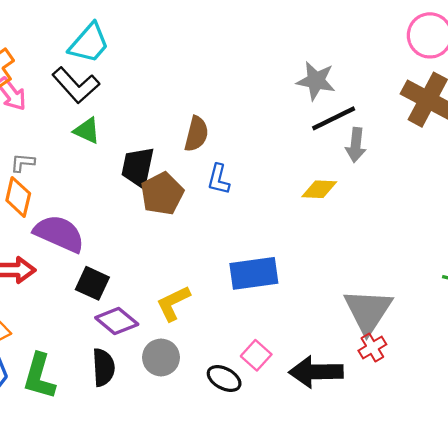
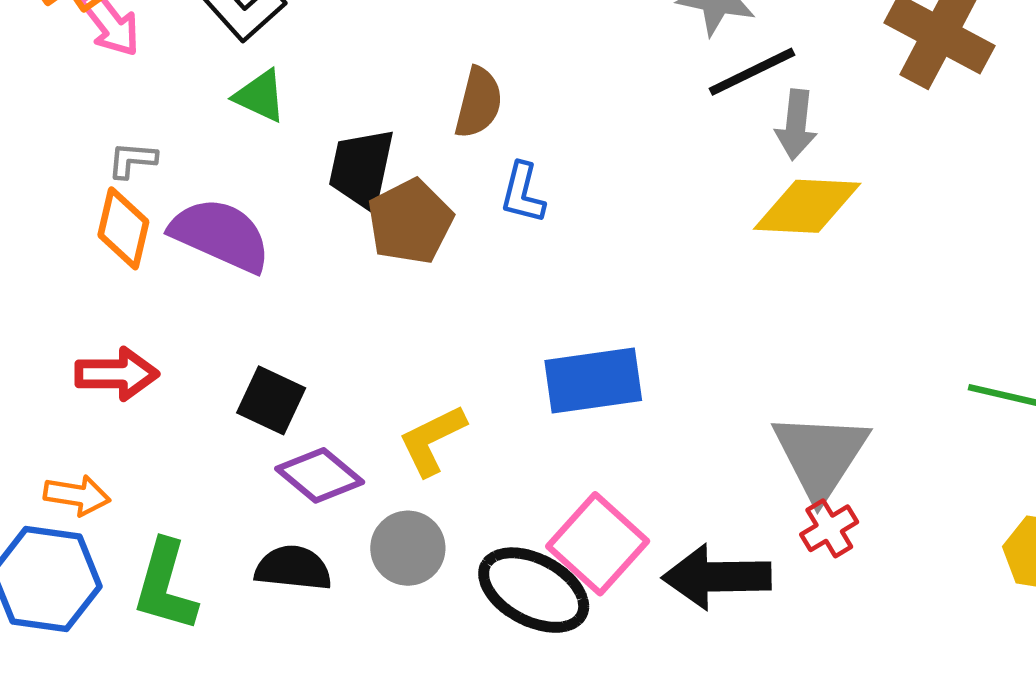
yellow diamond: (319, 189) -> (807, 206), moved, size x1.5
purple semicircle: (59, 234) -> (220, 235), moved
pink square: (256, 355) -> (598, 544), size x1.6
black semicircle: (103, 367) -> (293, 568), turned -81
black ellipse: (224, 378) -> (534, 590), size x1.6

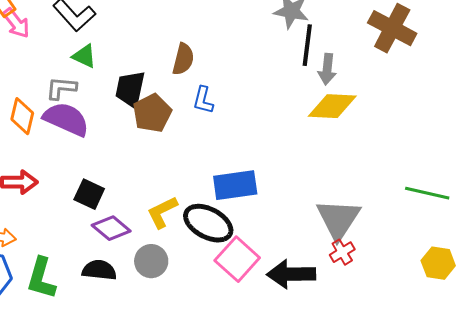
black line: (752, 72) -> (307, 45), turned -57
gray L-shape: (132, 160) -> (61, 88), moved, size x1.4
black ellipse: (534, 590) -> (208, 223), moved

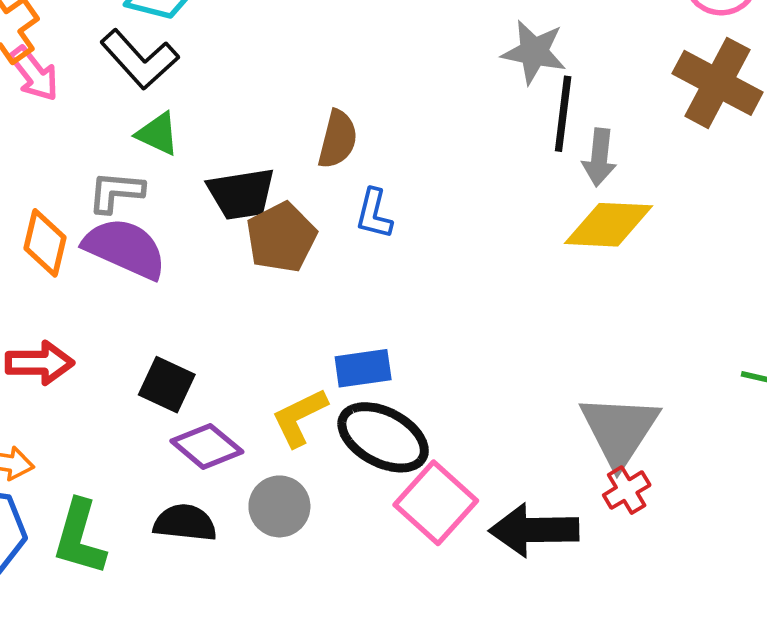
black trapezoid: (130, 89) -> (241, 194), turned -111
blue rectangle: (235, 185) -> (363, 368), moved, size x0.7

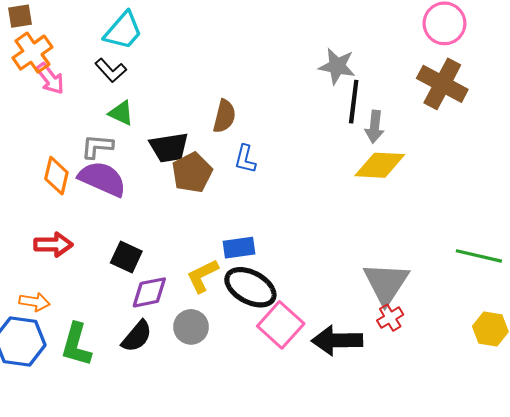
black L-shape: (140, 59) -> (111, 70), size x0.7
purple diamond: (207, 446) -> (149, 292), turned -51
black semicircle: (185, 523) -> (137, 336), turned 124

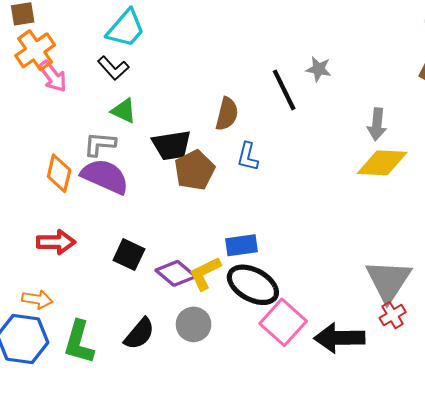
gray star: (337, 66) -> (319, 69), moved, size x0.7
black line: (354, 102) -> (284, 90), moved, turned -33
purple diamond: (149, 292) -> (176, 273), moved, turned 51

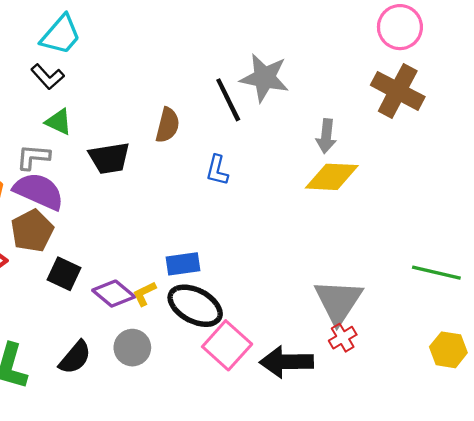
gray star: (319, 69) -> (264, 78), size x1.8
blue L-shape: (248, 157) -> (217, 170), moved
brown pentagon: (195, 170) -> (32, 231), moved
yellow L-shape: (205, 273) -> (144, 294), size x0.7

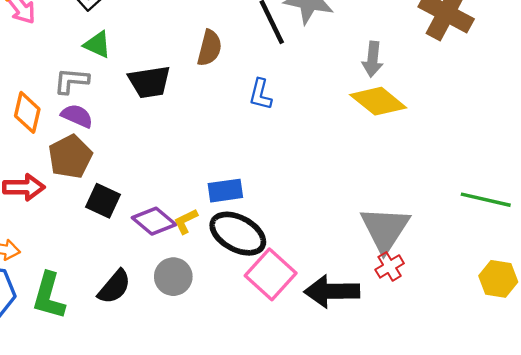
yellow diamond: (332, 177) -> (378, 101), turned 36
purple semicircle: (39, 191) -> (77, 116), size x0.6

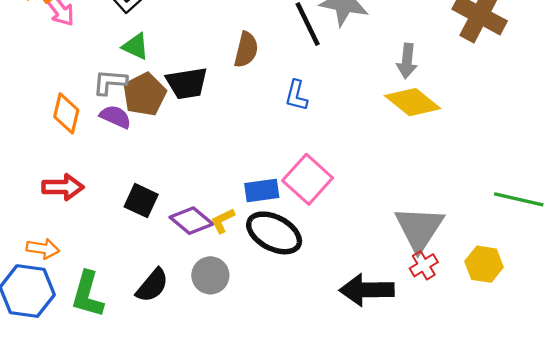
brown pentagon: (70, 157) -> (144, 94), moved
pink square: (271, 274) -> (308, 179), moved
yellow hexagon: (498, 279) -> (484, 264), moved

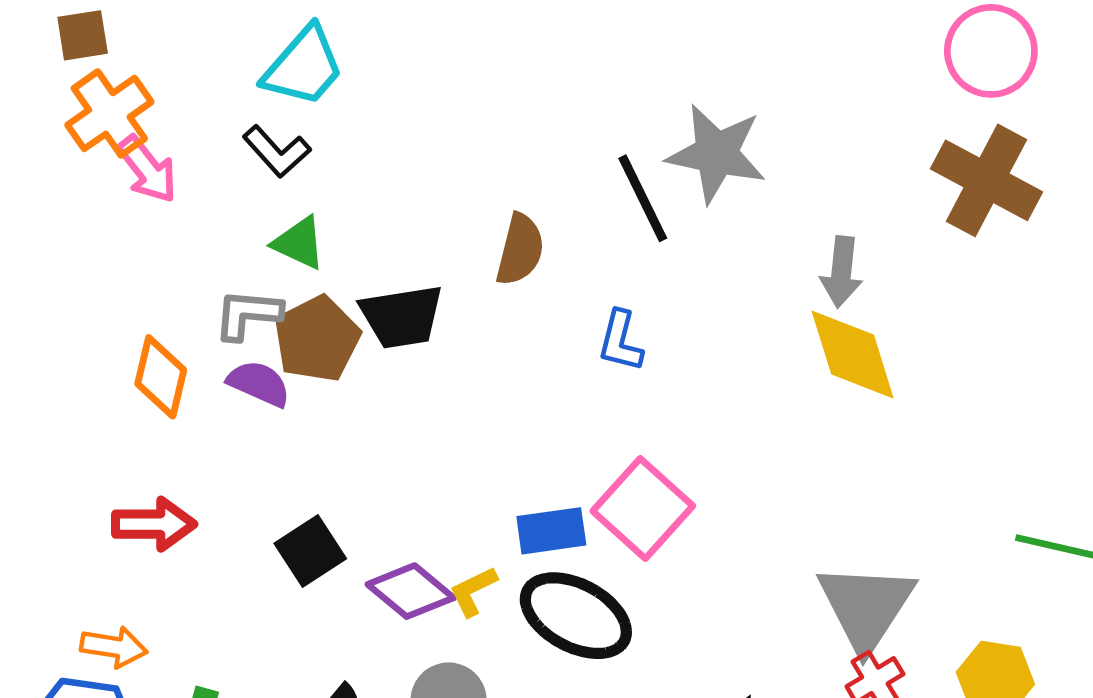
yellow diamond: (413, 102) -> (853, 354), turned 34
black square: (141, 201) -> (310, 551), turned 32

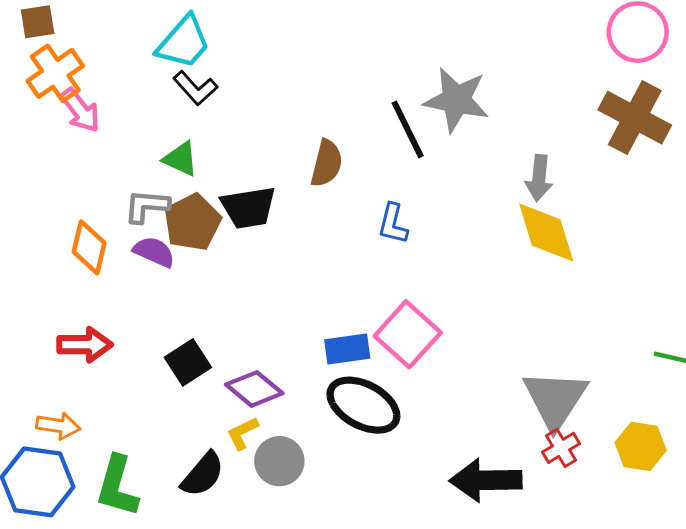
black L-shape: (277, 151) -> (195, 88), moved
yellow L-shape: (473, 591) -> (243, 433), moved

